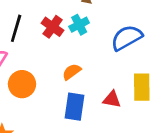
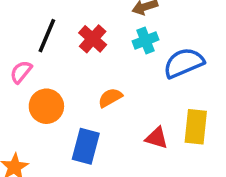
cyan cross: (79, 25) -> (146, 40), moved
blue rectangle: (74, 107) -> (86, 146), moved

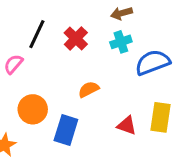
orange circle: (46, 106) -> (33, 109), moved

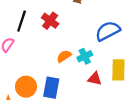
cyan cross: (121, 42) -> (85, 56), moved
orange circle: (33, 109) -> (26, 87), moved

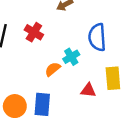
blue semicircle: (108, 31) -> (97, 37), turned -60
cyan cross: (85, 56) -> (71, 57), moved

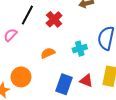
orange semicircle: (53, 69) -> (48, 53), moved
blue rectangle: (42, 104) -> (64, 84), moved

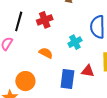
red cross: (54, 19) -> (45, 20), turned 35
orange semicircle: (48, 53) -> (46, 53), turned 64

